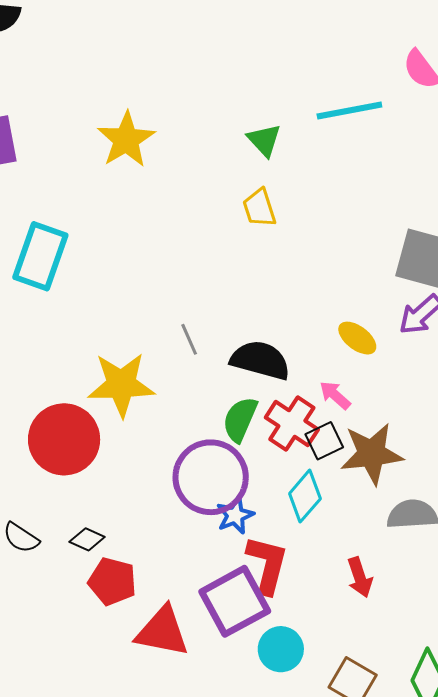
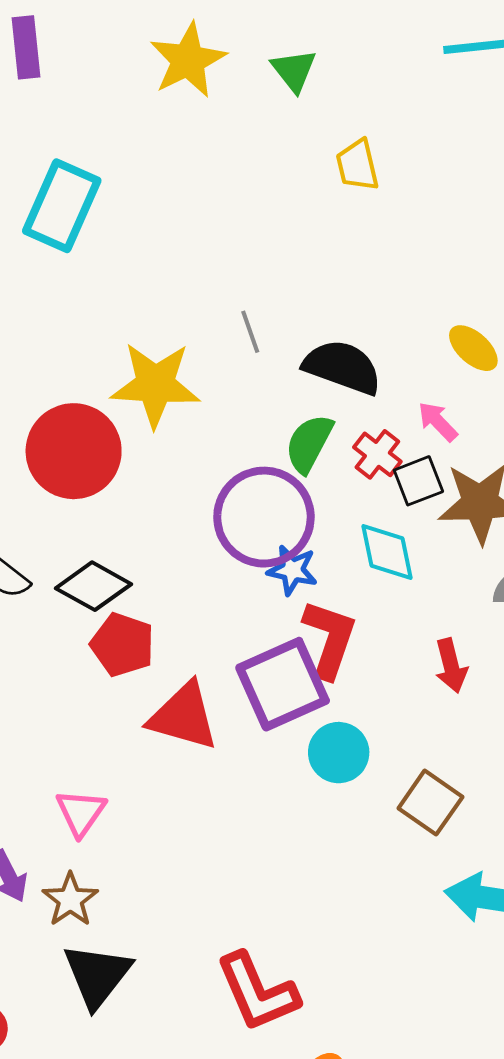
green triangle: (264, 140) -> (294, 70), moved
red cross: (292, 423) -> (377, 454), size x0.7
cyan diamond: (305, 496) -> (387, 552), turned -57
blue star: (235, 515) -> (292, 570), turned 30
black diamond: (87, 539) -> (93, 586), size x1.6

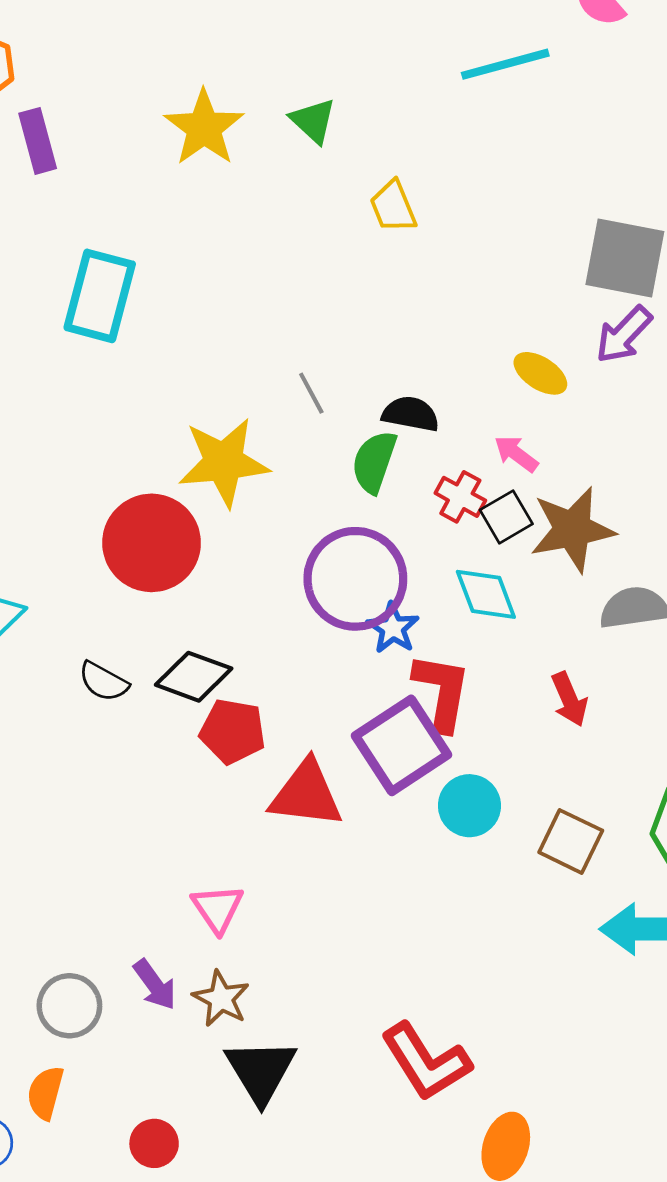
black semicircle: (342, 367) -> (411, 414), size x0.7
green semicircle: (309, 443) -> (374, 462), moved
blue star: (292, 570) -> (393, 628), turned 30

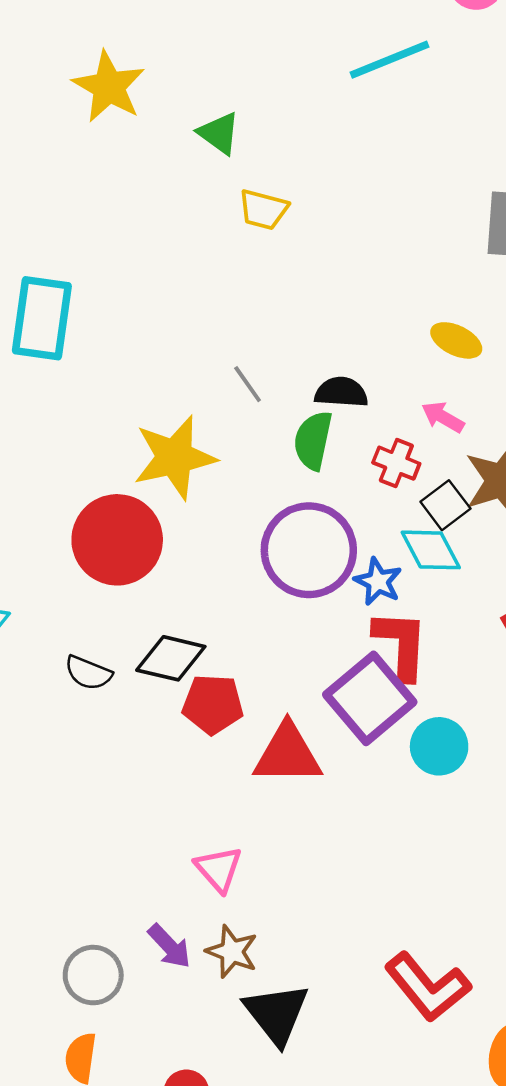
yellow star: (204, 128) -> (109, 87), moved
yellow trapezoid: (393, 207) -> (263, 210), moved, turned -46
black square: (506, 517) -> (445, 505), moved
blue star: (393, 628) -> (378, 581), moved

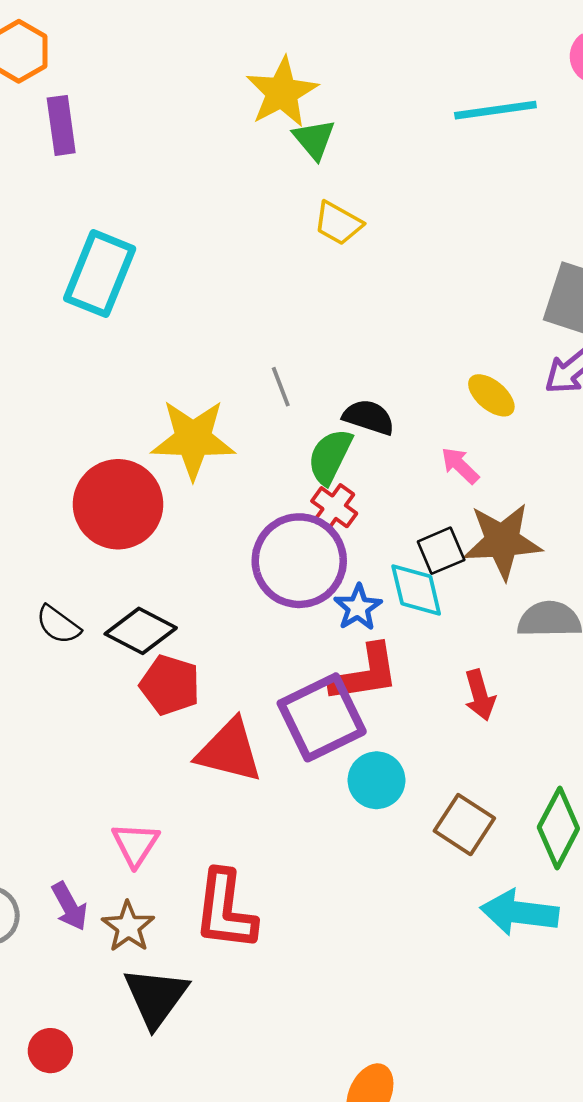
yellow star: (109, 87) -> (282, 92), moved
red cross: (396, 463) -> (334, 507), moved
red L-shape: (401, 645) -> (365, 673), turned 64
red L-shape: (428, 987) -> (225, 910), moved, turned 32

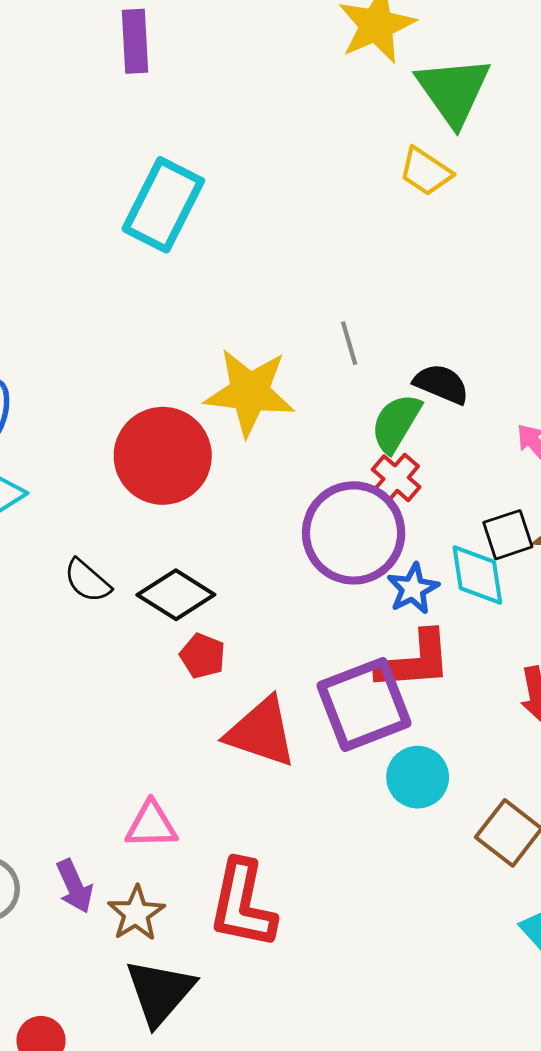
green triangle: (314, 139) -> (453, 91), moved, size x1.6
red pentagon: (170, 685) -> (203, 656), size x0.7
pink triangle: (135, 844) -> (151, 825), turned 51

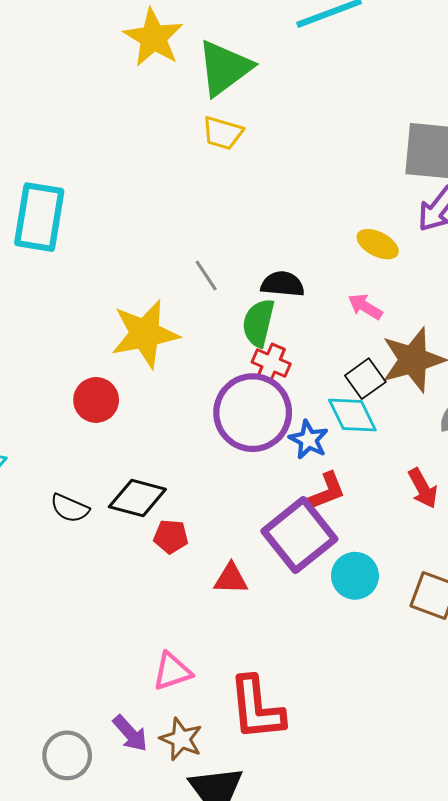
green triangle: (453, 91) -> (224, 68), turned 46
red circle: (163, 456) -> (96, 400), size x0.6
red L-shape: (414, 661) -> (326, 492), size x0.7
red triangle: (261, 732) -> (231, 579), size x0.6

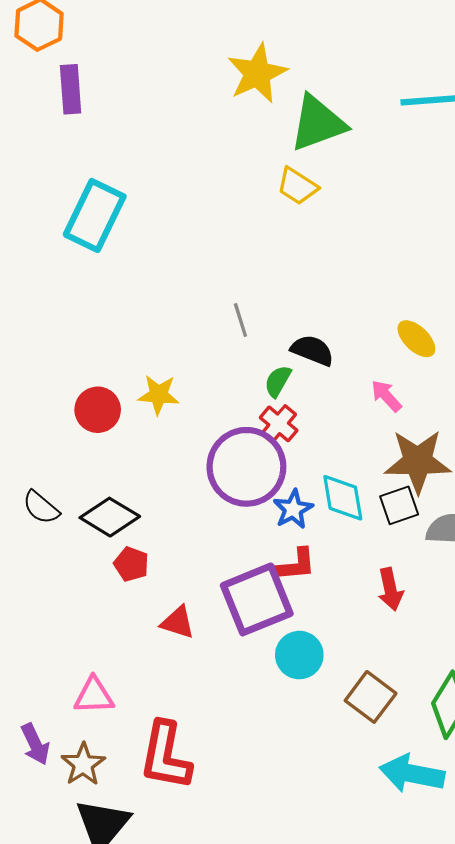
green semicircle: (258, 323) -> (278, 381), size x0.7
yellow star: (145, 334) -> (159, 395), moved, size x0.6
black square: (365, 379) -> (399, 505), moved

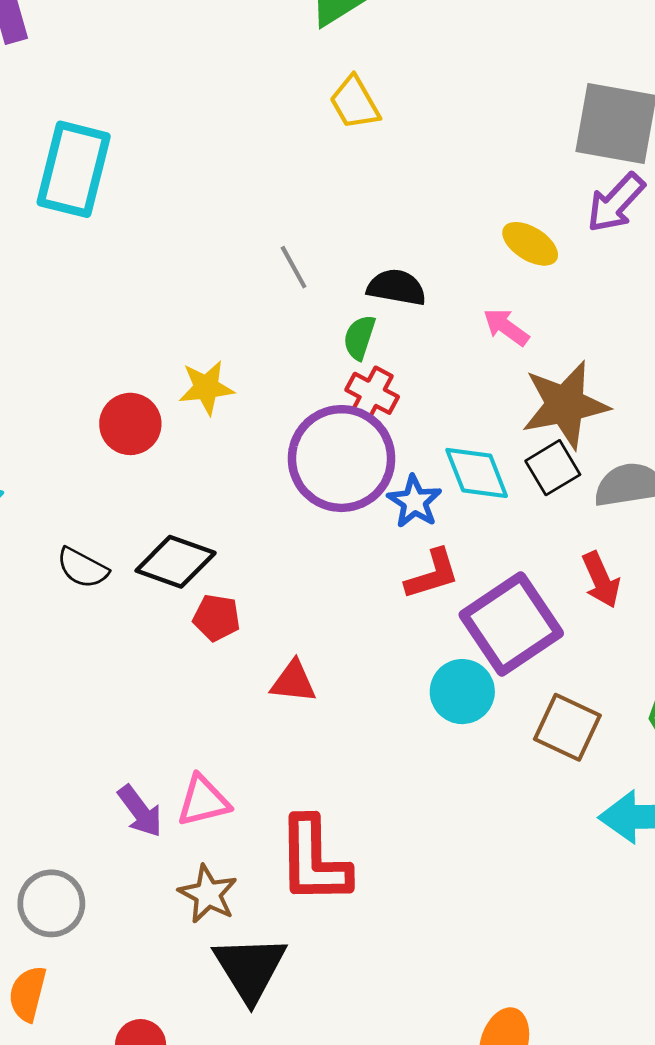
yellow trapezoid: (297, 186) -> (355, 103), moved, turned 39
red arrow: (390, 589) -> (601, 580), moved
purple square: (257, 599) -> (511, 624), moved
purple arrow: (35, 744) -> (140, 811), moved

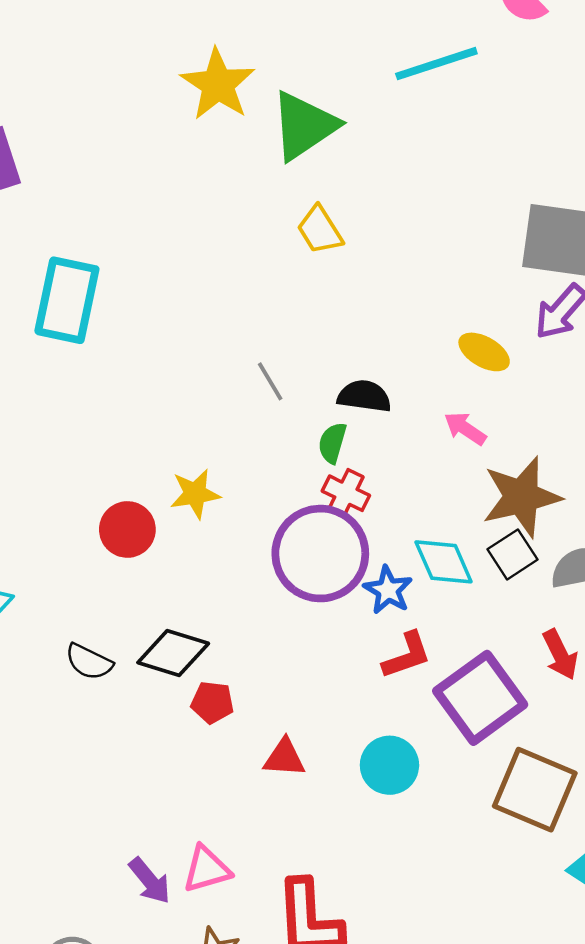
cyan circle: (462, 692) -> (389, 765), moved
brown square: (567, 727) -> (535, 790), size x1.4

